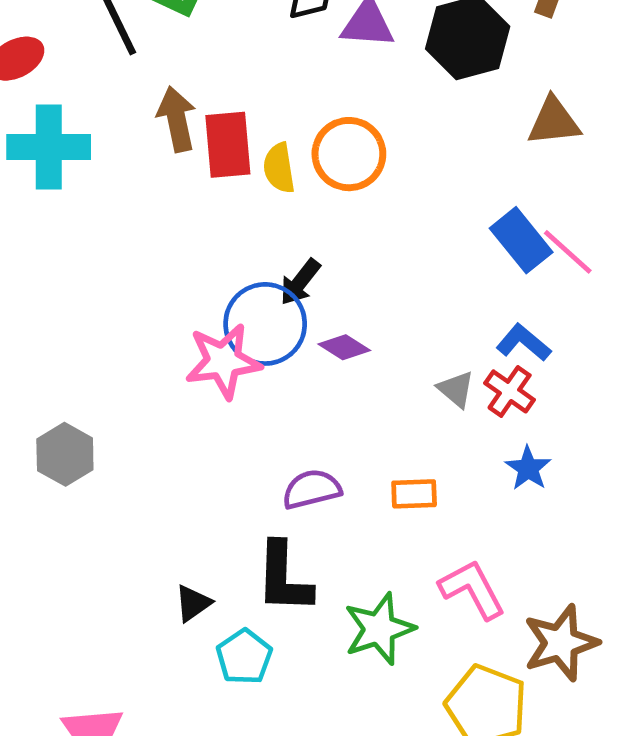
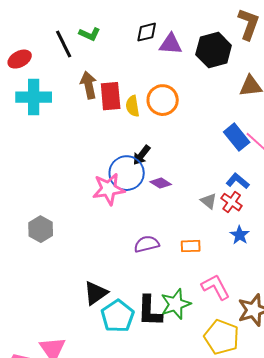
black L-shape: (284, 578) -> (150, 311), moved
black triangle: (193, 603) -> (96, 293), size x1.5
cyan pentagon: (244, 657) -> (118, 316), size x1.4

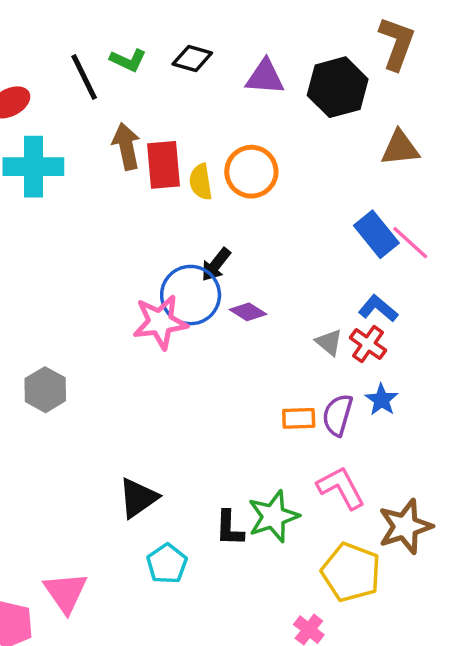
black diamond: (147, 32) -> (192, 58), moved, turned 30
purple semicircle: (147, 244) -> (338, 415), moved, turned -60
black L-shape: (150, 311) -> (229, 528), size x0.7
cyan pentagon: (118, 316) -> (167, 564), moved, size x0.7

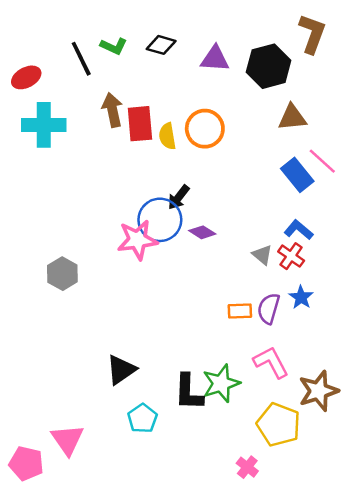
brown triangle: (400, 148) -> (292, 117), moved
pink line: (410, 243) -> (322, 161), moved
gray hexagon: (45, 390) -> (62, 274), moved
black L-shape: (229, 528) -> (189, 392), size x1.4

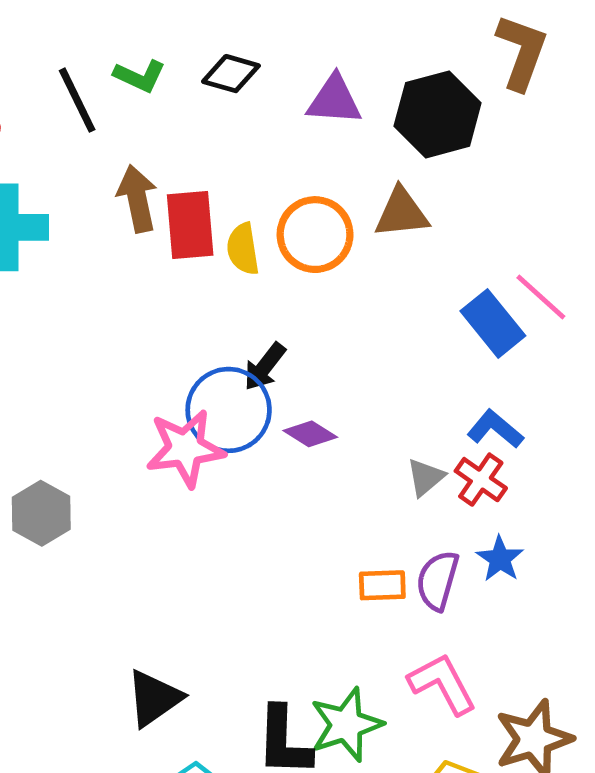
brown triangle: (292, 117) -> (402, 213), moved
gray triangle: (262, 255) -> (426, 477), turned 40

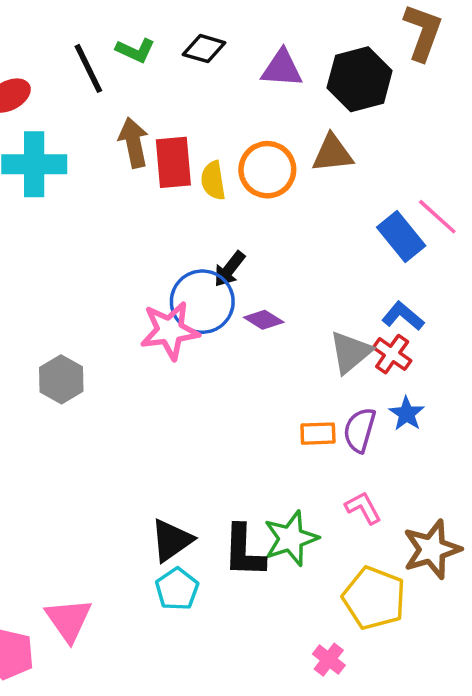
gray triangle: (426, 477) -> (351, 352), size x1.5
pink L-shape: (442, 684) -> (363, 508), size x0.7
black triangle: (154, 698) -> (172, 540), moved

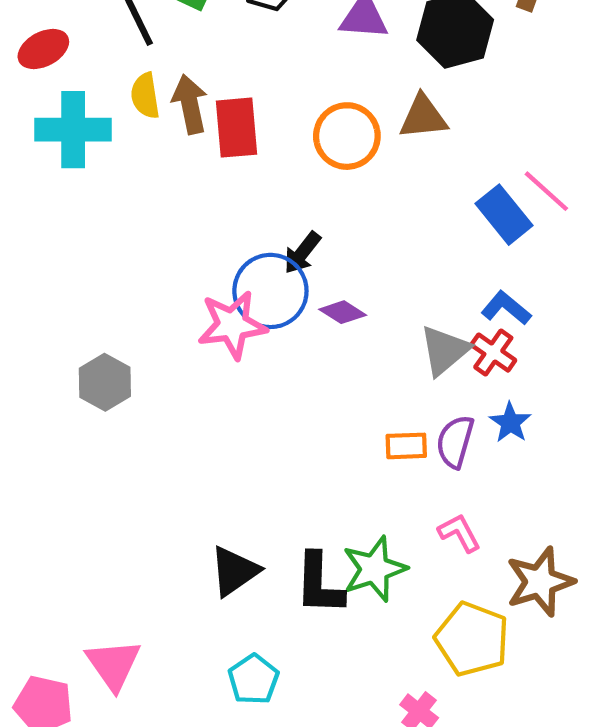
yellow semicircle: (213, 181) -> (145, 96), moved
cyan pentagon: (177, 589) -> (253, 679), moved

